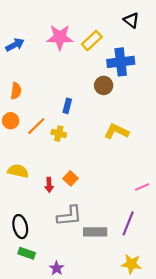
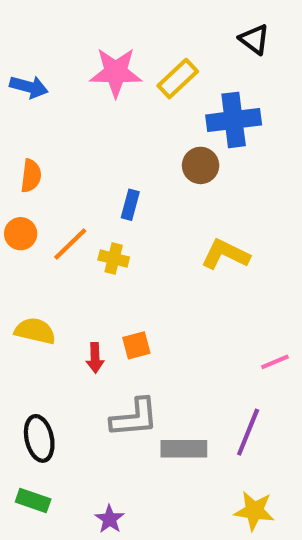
blue arrow: (15, 45) -> (29, 87), turned 42
orange square: (70, 178) -> (136, 345), turned 32
green rectangle: (27, 253) -> (33, 500), moved

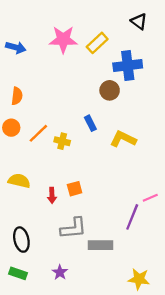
blue rectangle: (130, 205) -> (90, 123), moved, turned -42
purple line: (248, 432) -> (132, 217), moved
purple star: (110, 519) -> (60, 272), moved

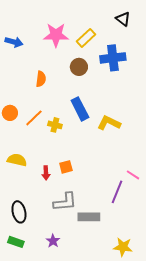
brown circle: (110, 90) -> (79, 67), moved
orange semicircle: (17, 96) -> (41, 79), moved
blue rectangle: (90, 123) -> (80, 109), size x1.6
pink line: (150, 198) -> (133, 175), turned 56

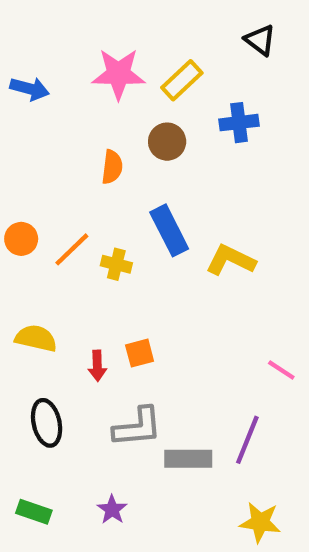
blue cross: (113, 58) -> (239, 123), size x0.7
orange semicircle: (41, 79) -> (112, 167), moved
purple line: (117, 192) -> (247, 440), moved
black ellipse: (19, 212) -> (47, 423), moved

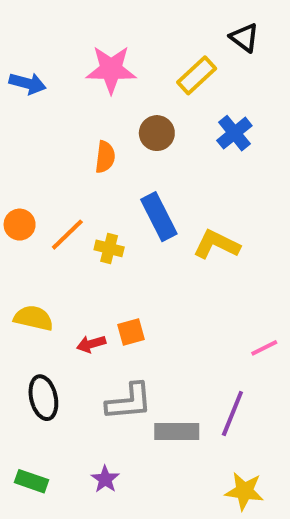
yellow rectangle: (182, 80) -> (197, 75), moved
blue cross: (239, 123) -> (234, 133), moved, turned -32
red arrow: (97, 366) -> (91, 344), turned 76
pink line: (281, 370) -> (264, 348), turned -60

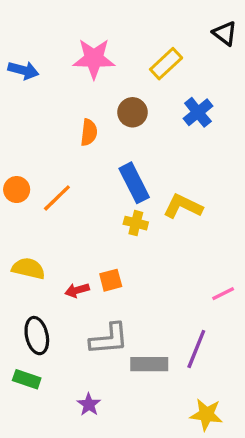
black triangle: (244, 38) -> (225, 33), moved
yellow cross: (109, 248) -> (136, 223), moved
green rectangle: (32, 481) -> (27, 379), moved

